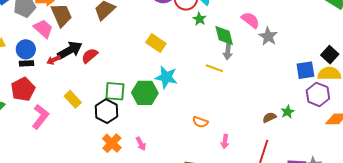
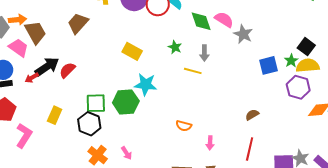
green star: (199, 19) -> (175, 47), moved
green diamond: (224, 35) -> (201, 21), moved
blue square: (305, 70) -> (269, 65), moved
yellow rectangle: (73, 99) -> (55, 115), turned 72
green star: (288, 112) -> (291, 61), moved

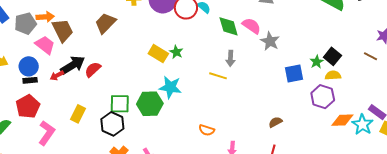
green star: (175, 47) -> (176, 52), moved
green star: (291, 61) -> (317, 62), moved
yellow semicircle: (308, 66) -> (333, 75), size x0.7

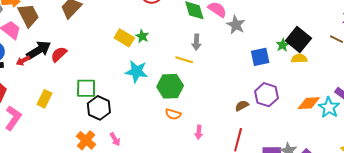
black square: (332, 56) -> (298, 40), size x1.4
purple hexagon: (323, 97) -> (266, 95), moved
green hexagon: (150, 104) -> (170, 86), moved
black hexagon: (112, 124) -> (99, 108), moved

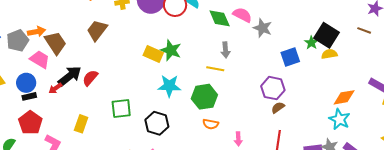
green star: (142, 36) -> (171, 50), size x1.5
purple hexagon: (266, 95) -> (273, 88), moved
cyan star: (329, 107) -> (339, 119), moved
black hexagon: (99, 108) -> (157, 123), moved

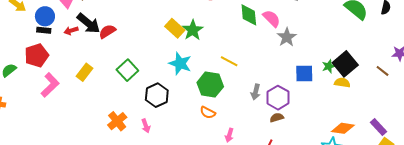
gray arrow: (225, 50) -> (256, 92), moved
black arrow: (70, 76) -> (88, 23), turned 60
green square: (121, 109) -> (127, 70), turned 35

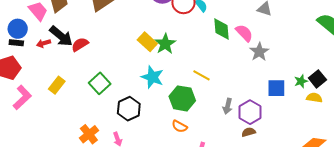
black square: (345, 64) -> (317, 79), size x0.7

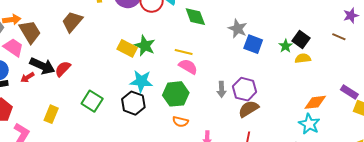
pink semicircle: (244, 33) -> (188, 67), moved
yellow line: (201, 75) -> (184, 52), moved
blue square: (276, 88) -> (253, 44), moved, turned 36
black hexagon: (129, 109) -> (133, 103), moved
brown semicircle: (249, 132) -> (249, 109), size x1.5

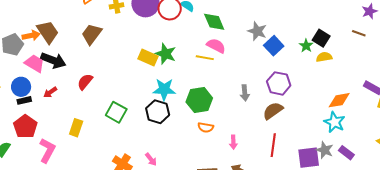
brown trapezoid: (30, 32) -> (48, 32), moved
blue square: (253, 44) -> (274, 46), turned 30
black arrow: (42, 66) -> (53, 60), moved
pink semicircle: (188, 67) -> (216, 46), moved
purple hexagon: (245, 89) -> (279, 83), moved

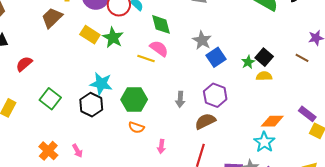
brown trapezoid: (92, 34) -> (52, 18), moved
green star: (166, 54) -> (113, 38), moved
yellow rectangle: (148, 58) -> (90, 35), moved

